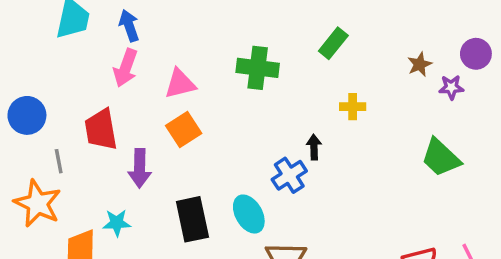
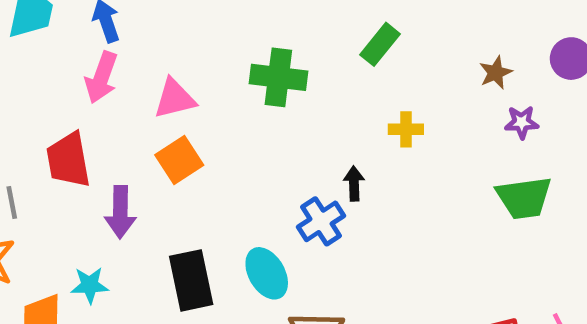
purple star: (451, 87) -> (522, 122), moved
green trapezoid: (441, 158) -> (524, 198), turned -51

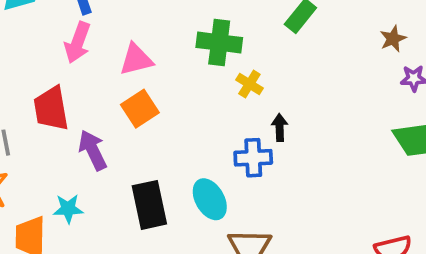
yellow cross: (406, 129) -> (249, 84), moved, turned 32
purple arrow: (120, 212) -> (93, 150), turned 153
blue cross: (321, 221) -> (253, 158), turned 30

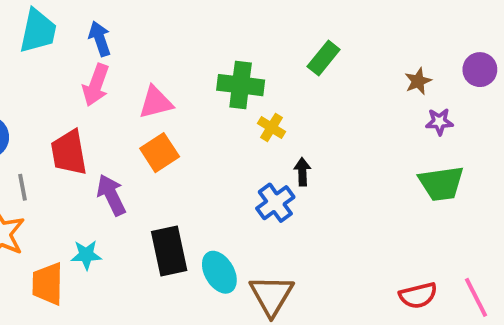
blue cross: (253, 158) -> (275, 203), turned -33
cyan ellipse: (210, 199) -> (219, 272), moved

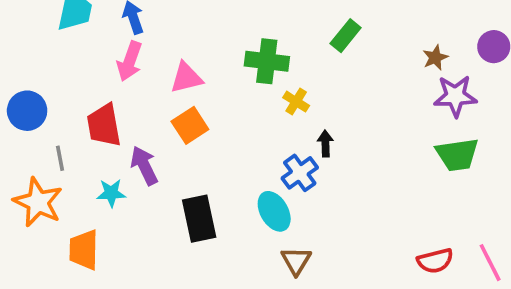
purple star: (439, 122) -> (455, 96), size x1.6
cyan star: (86, 255) -> (111, 193), moved
cyan ellipse: (219, 272) -> (274, 211), moved
brown triangle: (271, 295) -> (296, 261), size x0.7

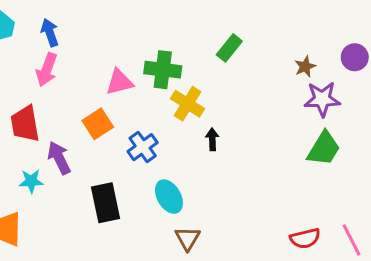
pink triangle: (186, 78) -> (119, 82), moved
yellow cross: (296, 102) -> (188, 104), size x1.5
green trapezoid: (457, 155) -> (324, 149), turned -51
blue cross: (300, 173) -> (143, 147), moved

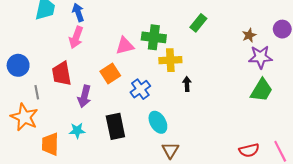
yellow cross: (188, 104) -> (170, 60), turned -35
purple arrow: (59, 158) -> (84, 96), turned -140
cyan star: (31, 181) -> (77, 131), moved

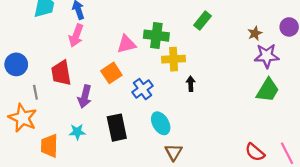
red semicircle: (249, 150) -> (255, 152), turned 54

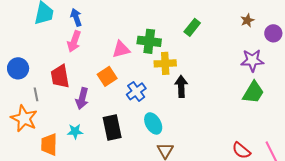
brown star: (255, 33) -> (247, 20), moved
black arrow: (191, 84) -> (181, 86), size x1.5

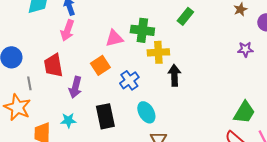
purple star: (252, 60) -> (245, 49), size x0.7
green trapezoid: (253, 92) -> (244, 112), moved

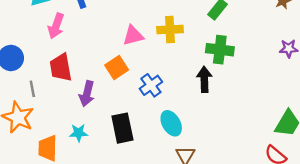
pink arrow: (67, 30) -> (56, 26), moved
green cross: (142, 30) -> (220, 50), moved
yellow cross: (158, 52) -> (170, 30), moved

